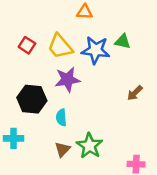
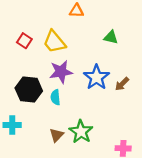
blue star: (96, 50) -> (96, 77), moved, turned 30
cyan semicircle: (61, 118) -> (55, 97), moved

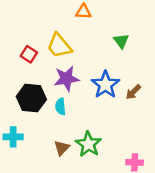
green triangle: (111, 37) -> (121, 41), turned 40
red square: (24, 41) -> (29, 54), moved

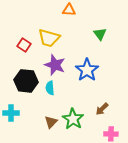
yellow trapezoid: (59, 46) -> (49, 38), turned -35
purple star: (67, 79) -> (55, 65), turned 30
brown arrow: (133, 92) -> (102, 109), moved

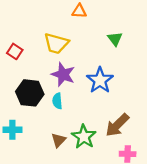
red square: (24, 45) -> (15, 51), moved
brown arrow: (102, 109) -> (117, 125), size x1.6

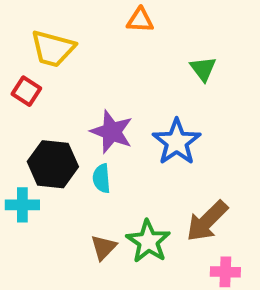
yellow trapezoid: (56, 43) -> (53, 48), moved
cyan cross: (12, 130) -> (22, 205), moved

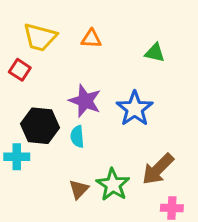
orange triangle: (140, 20) -> (91, 39), moved
green triangle: (203, 69) -> (155, 53), turned -40

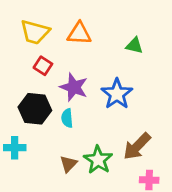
orange triangle: (91, 39) -> (79, 33), size x1.4
red square: (20, 70) -> (43, 66), moved
cyan cross: (17, 157) -> (15, 148), moved

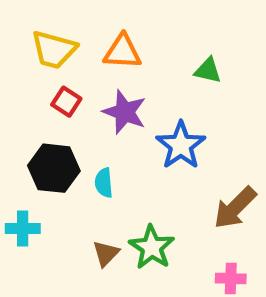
purple star: (74, 87) -> (125, 112), moved
brown arrow: (137, 146) -> (235, 208), moved

